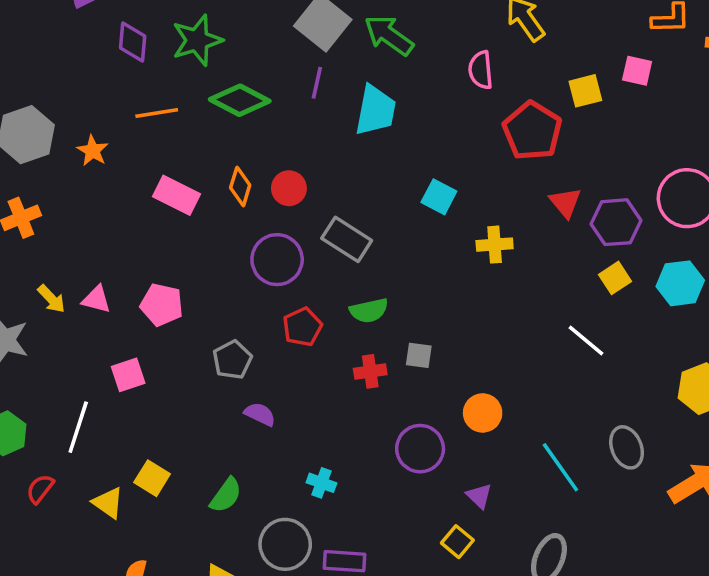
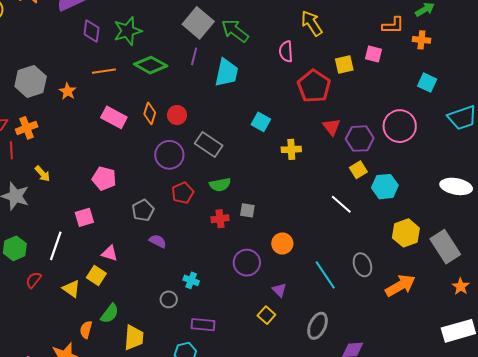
cyan hexagon: (680, 283) -> (385, 187), moved
pink triangle: (96, 299) -> (110, 253), moved
green semicircle: (226, 495) -> (110, 314), moved
gray circle: (285, 544) -> (169, 299), moved, size x0.6

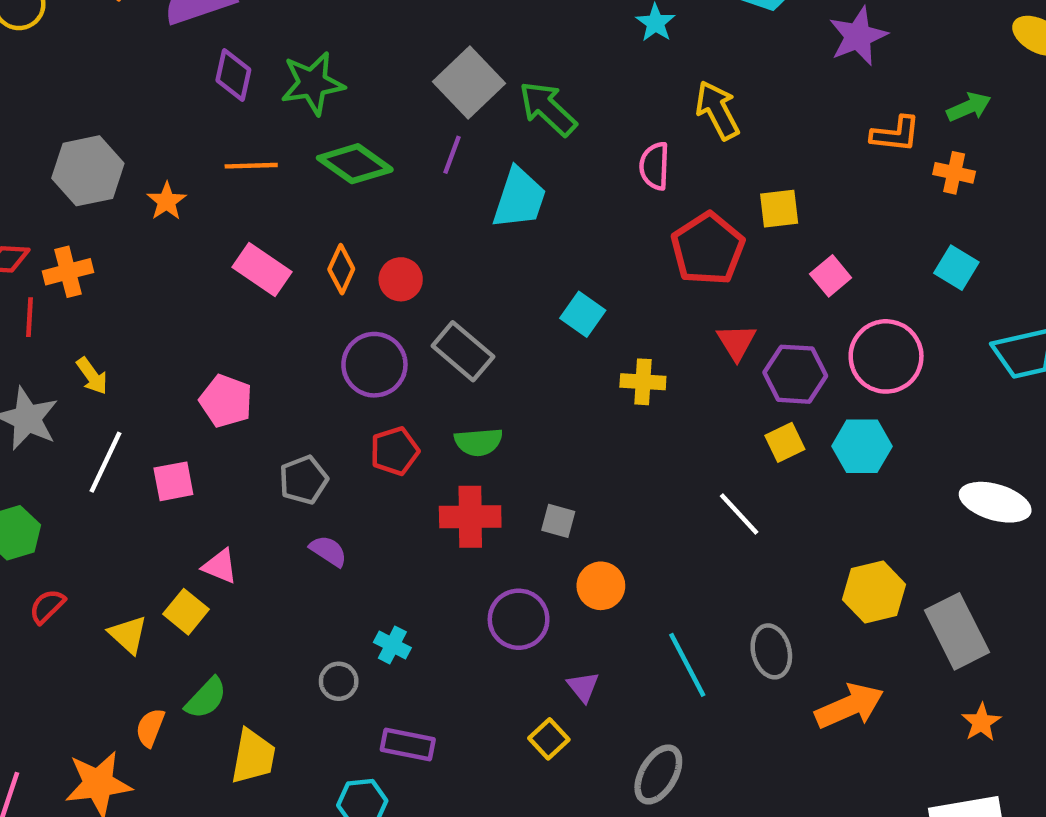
pink square: (373, 54) -> (831, 276), moved, turned 30
cyan hexagon: (385, 187) -> (862, 446), moved
gray square: (247, 210) -> (558, 521), moved
red cross: (220, 219) -> (470, 517), size x1.5
white line: (56, 246) -> (106, 462), moved

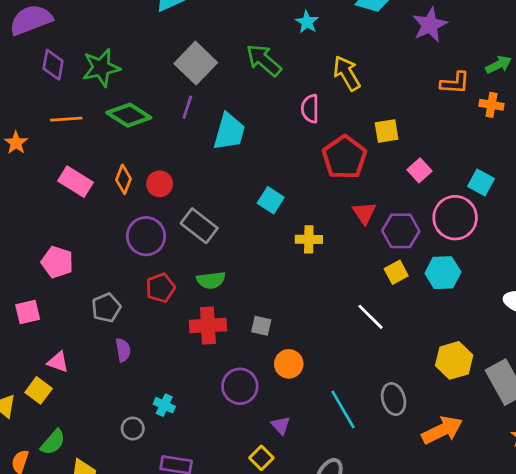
green arrow: (548, 109) -> (264, 60), moved
cyan square: (956, 268) -> (481, 182), moved
purple semicircle: (328, 551) -> (123, 350), turned 50

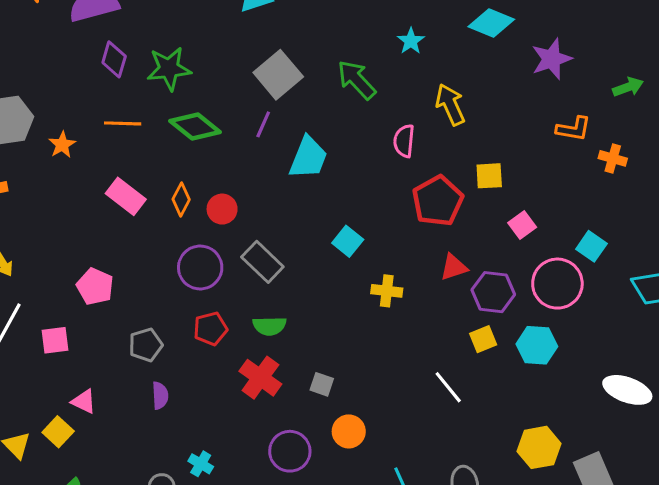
green arrow: (499, 65) -> (628, 87), moved
red triangle: (364, 213) -> (454, 267), turned 40
red cross: (208, 326) -> (260, 378), turned 33

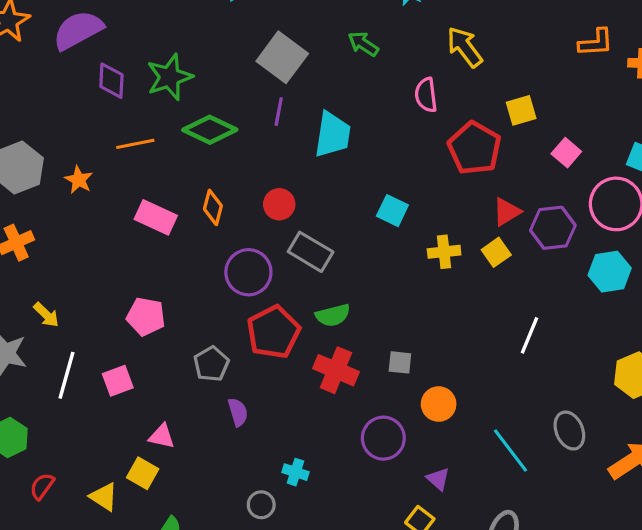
green arrow: (357, 80) -> (363, 44), size x0.7
red circle: (222, 209) -> (279, 204), moved
red pentagon: (210, 329) -> (273, 332), size x1.5
yellow square: (483, 339) -> (496, 252), moved
white line: (448, 387) -> (529, 335), turned 75

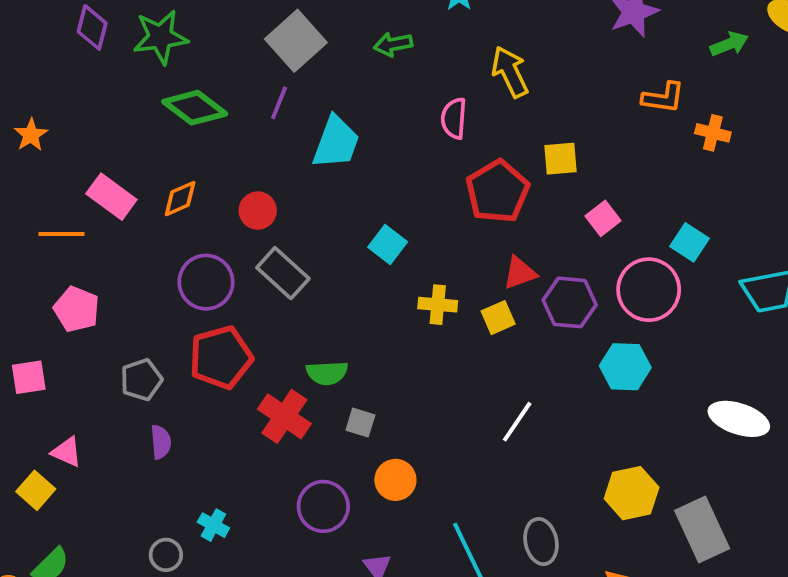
green arrow: (363, 44) -> (393, 44), turned -56
orange line: (135, 144) -> (62, 234), moved
orange diamond: (213, 207) -> (180, 199), turned 40
green semicircle: (333, 315) -> (327, 373), moved

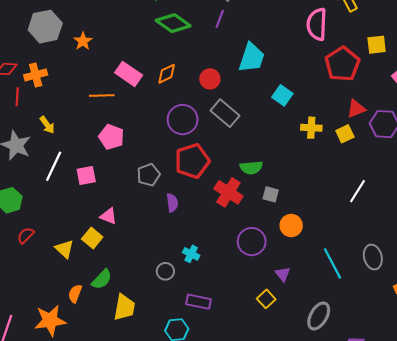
pink semicircle: (454, 118) -> (317, 24), size x1.4
cyan trapezoid: (336, 142) -> (252, 58), moved
purple semicircle: (161, 442) -> (172, 203), moved

